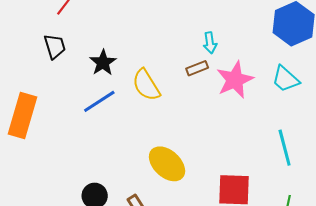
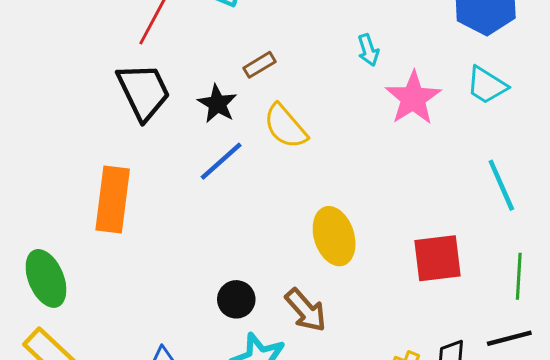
black trapezoid: (55, 46) -> (144, 92), size x1.6
brown rectangle: (197, 68) -> (260, 65), moved
yellow ellipse: (167, 164) -> (334, 236), turned 39

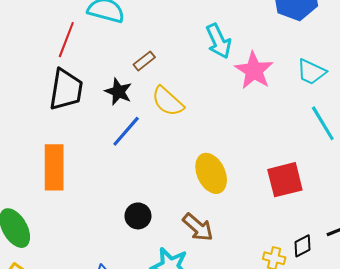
cyan arrow: (368, 50) -> (219, 41), size x1.6
cyan trapezoid: (487, 85) -> (311, 72), moved
black trapezoid: (144, 92) -> (66, 90), turned 42
black circle: (236, 299) -> (138, 216), moved

